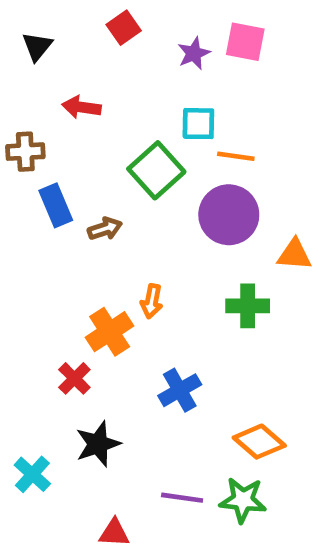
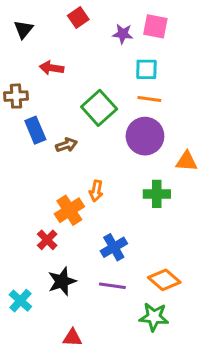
purple star: (194, 53) -> (123, 34), turned 30
cyan square: (198, 124) -> (146, 69), moved
purple line: (182, 498) -> (112, 286), moved

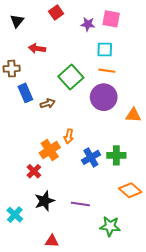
green cross: (157, 194) -> (116, 155), moved
blue cross: (114, 247) -> (91, 157), moved
orange diamond: (164, 280) -> (130, 190), moved

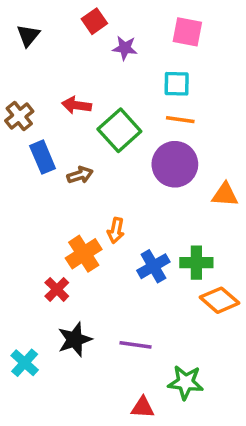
purple star: (88, 24) -> (125, 48), moved
red arrow: (37, 48) -> (77, 105), moved
brown cross: (12, 69) -> (19, 116), turned -35
orange diamond: (130, 190) -> (220, 300), moved
red triangle: (52, 241) -> (143, 407), moved

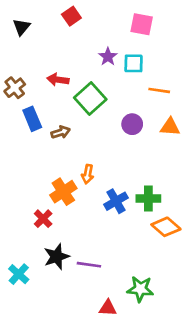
purple star: (125, 48) -> (108, 57), moved, turned 30
orange line: (180, 120) -> (159, 90), moved
purple circle: (175, 164) -> (132, 124), size x0.6
orange triangle: (225, 195) -> (170, 127), moved
purple line: (136, 345) -> (89, 265), moved

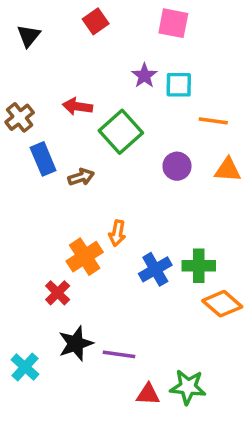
pink square: (142, 24) -> (173, 23), moved
red triangle: (108, 308) -> (148, 394), moved

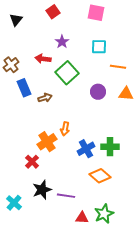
purple star: (144, 76) -> (62, 42), moved
orange diamond: (222, 304) -> (100, 176), moved
green star: (188, 387) -> (104, 214), turned -30

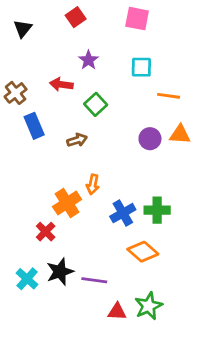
green square: (67, 73) -> (96, 104), size x0.7
purple circle: (98, 92) -> (150, 139), moved
brown arrow: (45, 98) -> (77, 140), moved
cyan cross: (14, 203) -> (27, 279), moved

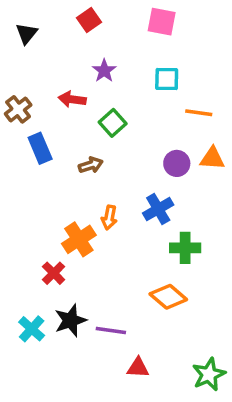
blue cross: (123, 213) -> (158, 209), moved
green star: (149, 306) -> (209, 374), moved

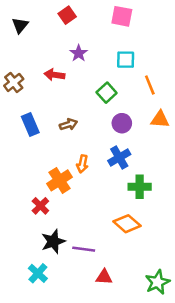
orange line: (199, 113) -> (150, 85), turned 60
green square: (113, 123) -> (107, 93), moved
blue rectangle: (40, 148) -> (30, 124), moved
purple circle: (177, 163) -> (122, 123), moved
cyan cross: (32, 329) -> (38, 273), moved

